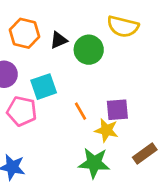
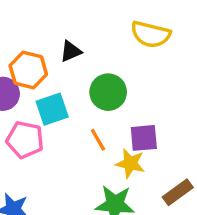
orange hexagon: (25, 33) -> (28, 70), moved
green circle: (89, 50) -> (108, 92), moved

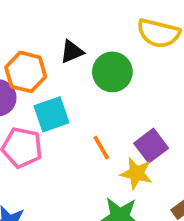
green circle: (108, 92) -> (112, 72), moved
purple square: (144, 138) -> (151, 146), turned -32

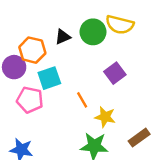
green circle: (112, 72) -> (93, 32), moved
purple square: (151, 146) -> (115, 73), moved

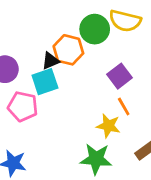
black triangle: (63, 37) -> (50, 61), moved
orange hexagon: (32, 50) -> (68, 50), moved
orange line: (82, 100) -> (124, 106), moved

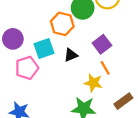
black triangle: (50, 61) -> (71, 55), moved
pink pentagon: (23, 106) -> (27, 68), turned -30

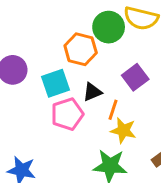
pink pentagon: (27, 68) -> (67, 114), moved
orange line: (105, 68) -> (113, 110), moved, turned 48

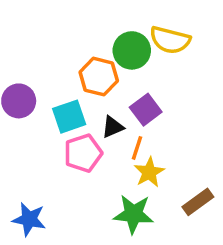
purple square: (135, 77) -> (146, 110), moved
yellow star: (123, 130) -> (149, 172), turned 30

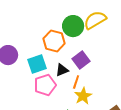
yellow semicircle: (170, 40) -> (95, 20), turned 135

